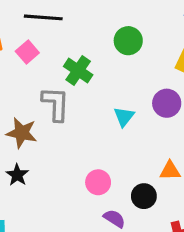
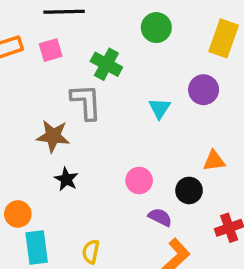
pink square: (27, 52) -> (51, 50), turned 30
black star: (17, 175) -> (66, 179), moved

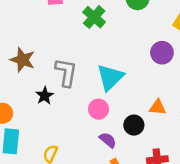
gray L-shape: (86, 102) -> (66, 72), moved
cyan triangle: (160, 108) -> (110, 77), moved, size x1.6
brown star: (53, 136) -> (23, 60), moved

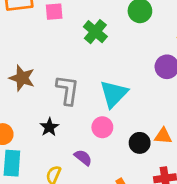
black star: (45, 96) -> (49, 127), moved
orange triangle: (158, 107) -> (163, 136), moved
purple semicircle: (108, 140) -> (83, 158), moved

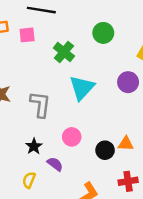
cyan triangle: (114, 94) -> (82, 88), moved
black star: (49, 127) -> (34, 146), moved

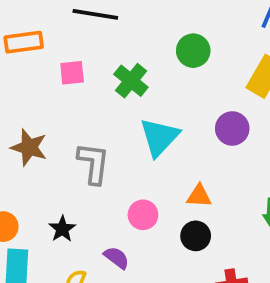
pink square: (27, 35) -> (72, 73), moved
orange triangle: (126, 144) -> (199, 196), moved
black star: (34, 146) -> (62, 229), moved

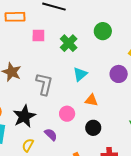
cyan triangle: (159, 137) -> (80, 74), size x0.7
orange triangle: (199, 196) -> (91, 100), moved
black star: (62, 229) -> (24, 116), size x1.6

